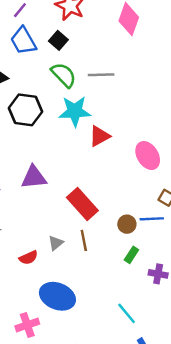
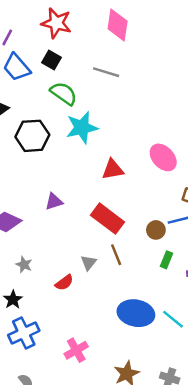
gray line: (101, 75) -> (106, 72), moved, turned 30
red triangle: (99, 136) -> (113, 169), moved, turned 30
purple triangle: (34, 177) -> (54, 202), size x0.7
blue ellipse: (57, 296) -> (136, 313), moved

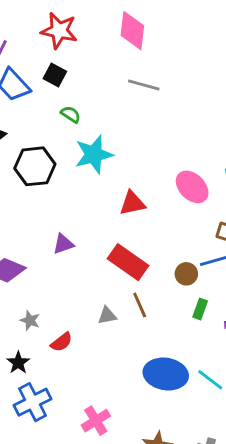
gray line: (106, 72) -> (144, 85), moved
green semicircle: (64, 93) -> (71, 114), size x0.6
gray triangle: (89, 263) -> (107, 316), turned 42
red semicircle: (64, 283) -> (62, 342), moved

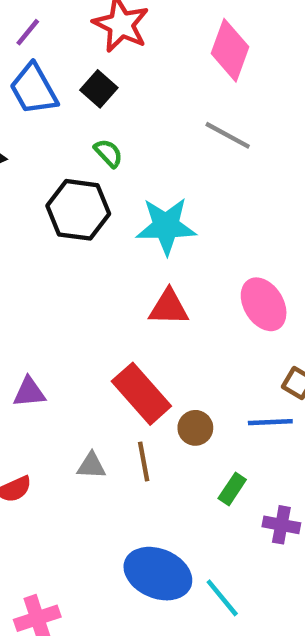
cyan star: (94, 154) -> (166, 226), moved
black hexagon: (35, 166) -> (78, 210), moved
purple triangle: (63, 244) -> (29, 392), moved
brown circle: (186, 274) -> (195, 428), moved

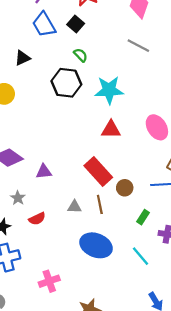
blue ellipse: (158, 574) -> (96, 245), moved
cyan line: (222, 598) -> (140, 256), moved

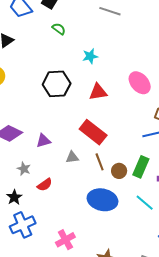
black hexagon: (66, 83) -> (57, 84), moved
cyan star: (109, 90) -> (90, 56), size x0.6
brown circle: (125, 188) -> (119, 171), moved
gray triangle: (74, 207) -> (72, 157), moved
green rectangle: (143, 217) -> (141, 167), size x1.5

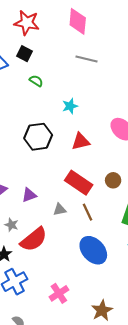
brown circle: (119, 171) -> (113, 180), moved
red semicircle: (45, 185) -> (34, 239), size x1.8
blue ellipse: (102, 200) -> (93, 250), turned 40

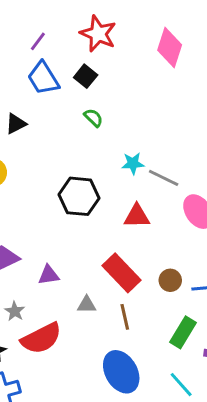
gray line: (87, 59) -> (164, 178), moved

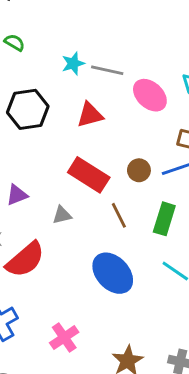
green semicircle: (93, 118) -> (15, 42), moved
brown line: (125, 317) -> (119, 215), moved

